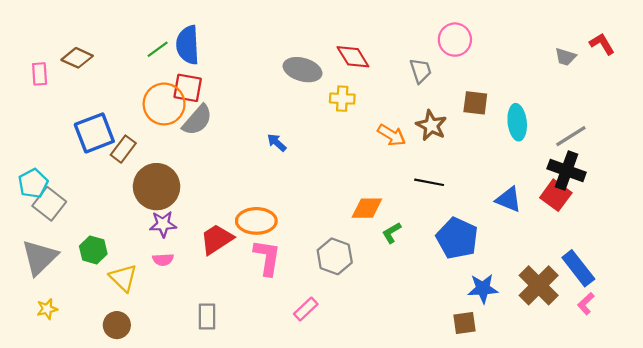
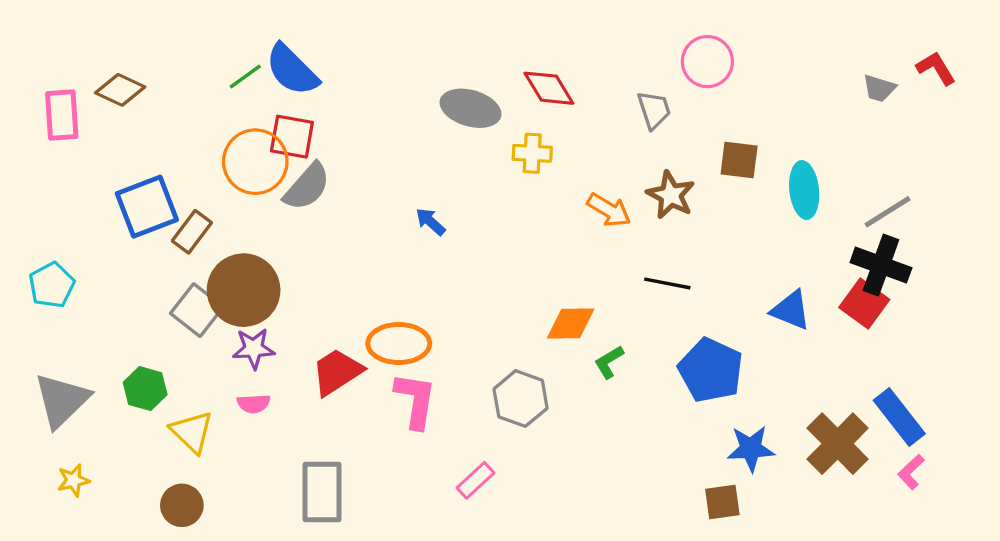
blue semicircle: (188, 45) -> (292, 70), turned -42
pink rectangle: (40, 74) -> (62, 115), size x1.4
gray square: (49, 204) -> (197, 310), moved
gray rectangle: (207, 316) -> (322, 492), size x1.5

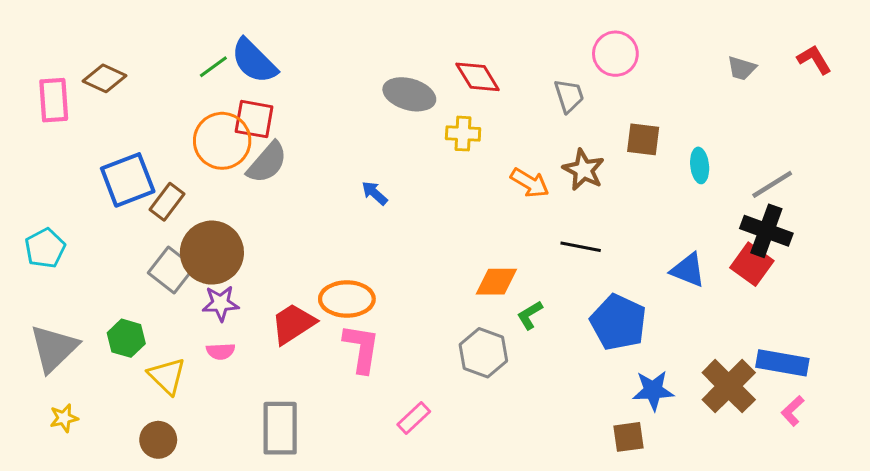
gray trapezoid: (879, 88) -> (742, 68), moved
cyan ellipse: (804, 190) -> (700, 165), size x0.7
gray hexagon: (521, 399) -> (483, 353), moved
blue rectangle: (899, 417) -> (782, 363), turned -42

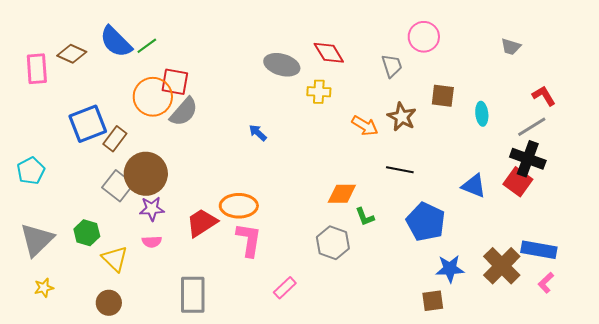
red L-shape: (814, 60) -> (544, 96), moved
blue semicircle: (254, 61) -> (116, 42), moved
green L-shape: (530, 315) -> (365, 217), turned -80

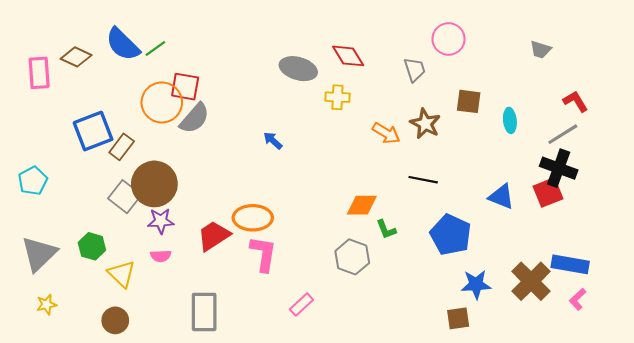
red square: (518, 182) -> (548, 192), turned 32

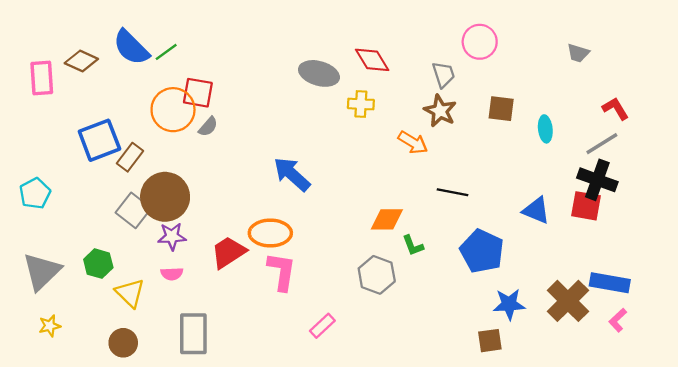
gray semicircle: (195, 118) -> (208, 127), size x0.6
brown star: (425, 124) -> (440, 111), moved
blue arrow: (273, 141) -> (292, 174), moved, size x1.8
red square: (548, 192) -> (586, 206), turned 32
gray rectangle: (204, 312) -> (193, 334), moved

